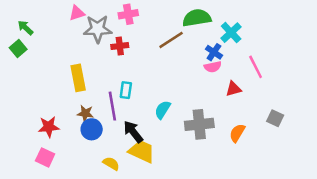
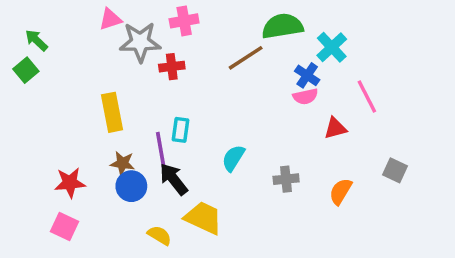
gray cross: (199, 124) -> (286, 179), size x0.6
black arrow: (133, 132) -> (174, 179), moved

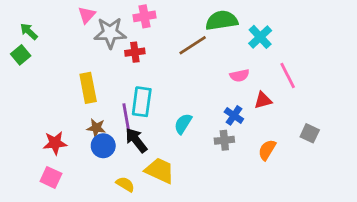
pink triangle: (110, 19) -> (87, 15), turned -30
blue cross: (307, 75) -> (234, 115), moved
cyan rectangle: (181, 130) -> (142, 102), size x1.5

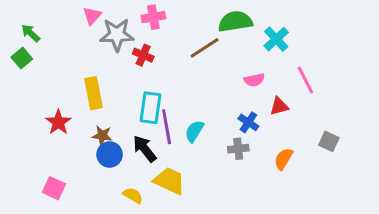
red cross: (135, 52) -> (143, 55), turned 30
purple line: (127, 120) -> (167, 127), moved
red star: (55, 143) -> (58, 122), moved, turned -30

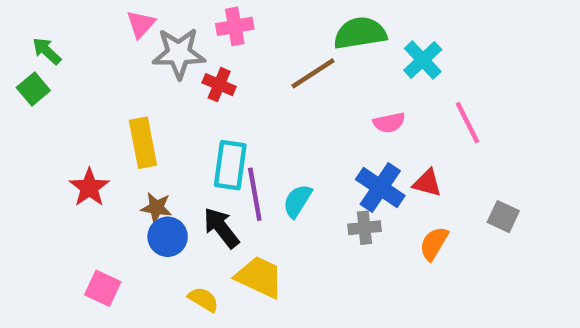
red triangle: (279, 106) -> (427, 183), moved, turned 30
blue cross: (248, 122) -> (380, 187), size x1.5
pink square: (54, 188) -> (103, 288), moved

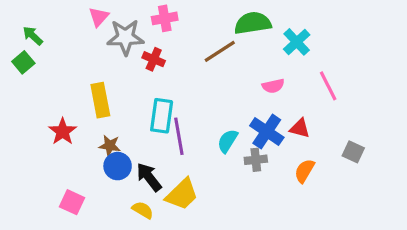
cyan semicircle: (297, 201) -> (228, 141), moved
black arrow: (221, 228) -> (149, 177), moved
yellow trapezoid: (259, 277) -> (182, 194), turned 111

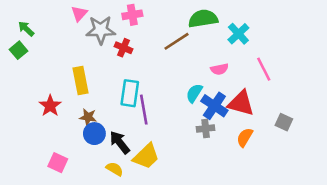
red triangle: (300, 128) -> (241, 103), size x1.6
cyan semicircle: (228, 141) -> (194, 93), moved

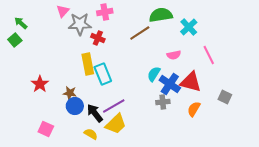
yellow rectangle: (80, 80) -> (88, 64), moved
cyan rectangle: (130, 93) -> (103, 74), turned -30
purple line: (144, 110) -> (114, 106), moved, turned 70

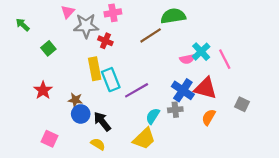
cyan cross: (189, 27) -> (201, 52), moved
green square: (15, 40) -> (48, 48), moved
cyan semicircle: (154, 74) -> (153, 116), moved
purple line: (114, 106) -> (137, 90), moved
yellow trapezoid: (116, 124) -> (144, 139), moved

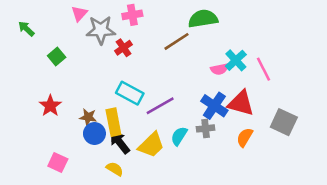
red cross: (105, 41) -> (123, 48), turned 32
yellow rectangle: (95, 69) -> (113, 122), moved
cyan rectangle: (111, 80) -> (130, 93), turned -40
gray square: (242, 104) -> (284, 122), size x1.5
yellow trapezoid: (144, 139) -> (151, 145), moved

